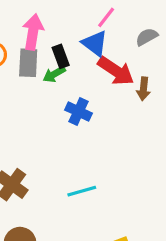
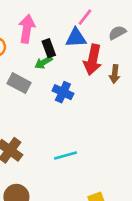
blue triangle: (95, 43) -> (76, 38), turned -40
gray rectangle: (28, 63) -> (19, 83), moved, turned -65
red arrow: (116, 71) -> (93, 60), turned 68

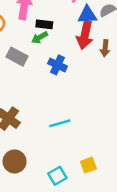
blue triangle: (76, 38) -> (87, 15), moved
black rectangle: (49, 48) -> (44, 24), turned -63

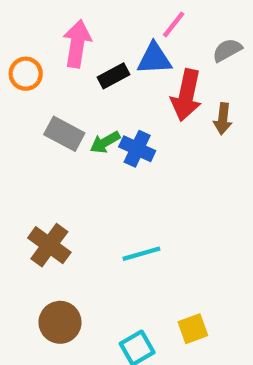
blue triangle: (87, 15) -> (154, 59), moved
black rectangle: (44, 24) -> (114, 76), turned -35
green arrow: (40, 37) -> (105, 142), moved

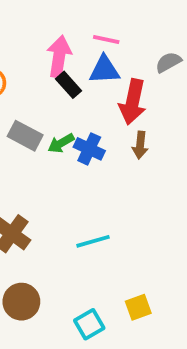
pink line: (174, 24) -> (106, 40), moved, turned 64
pink arrow: (77, 44) -> (59, 57), moved
black rectangle: (114, 76) -> (69, 85), turned 76
brown arrow: (223, 119) -> (140, 145), moved

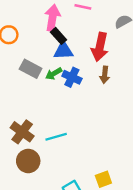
blue triangle: (104, 70) -> (63, 51), moved
cyan line: (93, 241) -> (56, 137), moved
brown circle: (21, 302) -> (28, 161), moved

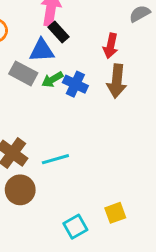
red arrow: (100, 47) -> (111, 46), size x0.7
blue triangle: (63, 51) -> (42, 50), moved
brown arrow: (105, 75) -> (117, 81), size x1.5

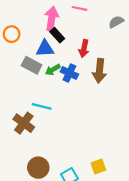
red arrow: (111, 46) -> (84, 49), moved
cyan line: (55, 159) -> (42, 106), moved, turned 30
brown circle: (20, 190) -> (38, 168), moved

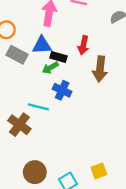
black rectangle: (57, 35) -> (59, 57), moved, turned -32
gray rectangle: (32, 65) -> (17, 55), moved
blue cross: (69, 73) -> (62, 90), moved

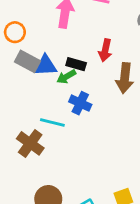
blue triangle: (42, 45) -> (45, 66), moved

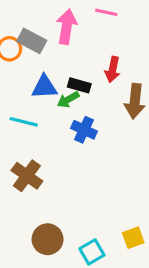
gray rectangle: (27, 61) -> (32, 41), moved
cyan line: (52, 123) -> (24, 122), moved

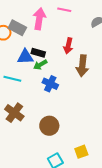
black rectangle: (79, 85) -> (38, 53), moved
brown circle: (48, 239) -> (49, 126), moved

